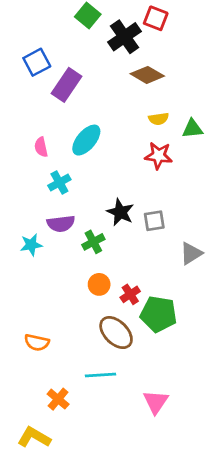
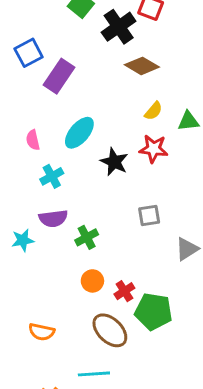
yellow semicircle: (159, 119) -> (153, 111), turned -42
black star: (120, 212) -> (114, 162), moved
orange semicircle: (37, 342) -> (42, 332), moved

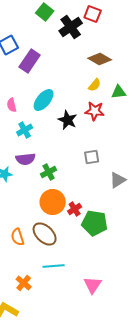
brown diamond: (142, 66) -> (100, 59), moved
orange circle: (92, 281) -> (53, 202), size x1.6
brown ellipse: (110, 330) -> (45, 234), moved
orange semicircle: (42, 332) -> (18, 237), turned 60

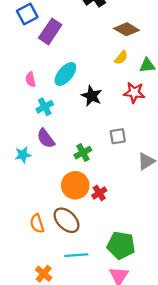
red star: (95, 111) -> (134, 93), moved
purple semicircle: (26, 159) -> (46, 138), turned 60
green cross: (49, 172) -> (83, 153), moved
green pentagon: (95, 223) -> (121, 245), moved

